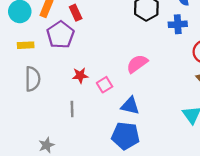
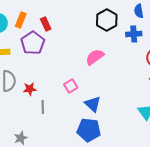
pink semicircle: (137, 64) -> (95, 57), moved
red star: (80, 75) -> (30, 89), moved
blue triangle: (130, 106) -> (93, 104), turned 30

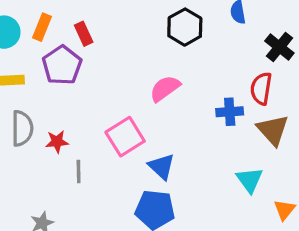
blue cross: (134, 34) -> (230, 112), moved
pink square: (71, 86) -> (125, 137), size x1.6

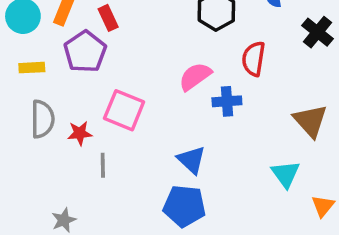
red semicircle: (261, 89) -> (254, 59), moved
blue cross: (230, 112) -> (227, 101), moved
pink square: (125, 137) -> (124, 110), moved, turned -36

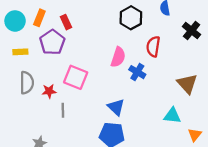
pink semicircle: (195, 76) -> (118, 57), turned 144
blue cross: (227, 101) -> (137, 72), turned 35
cyan triangle: (286, 174) -> (172, 116), turned -48

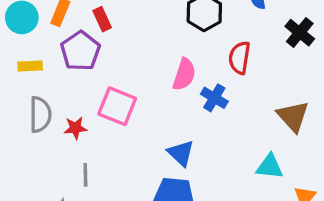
gray line: (63, 110) -> (85, 175), moved

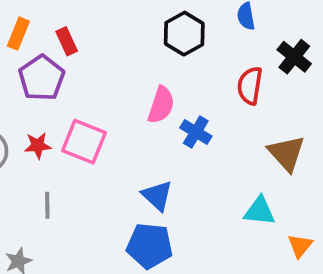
red semicircle: (239, 58) -> (250, 86), moved
red star: (75, 128) -> (38, 145), moved
gray line: (85, 175) -> (47, 205), moved

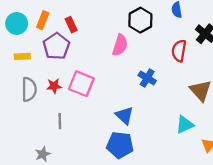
pink semicircle: (161, 105) -> (120, 45), moved
cyan triangle: (260, 211) -> (185, 125), turned -30

